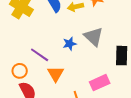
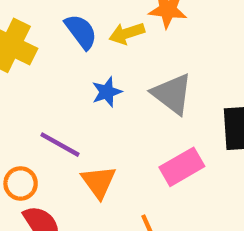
blue star: (70, 44) -> (107, 92), moved
pink rectangle: (100, 83) -> (182, 167), moved

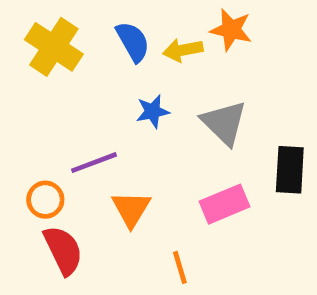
purple line: (60, 145) -> (94, 163), turned -57

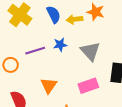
purple line: (94, 163) -> (35, 51), moved
orange circle: (45, 200) -> (11, 65), moved

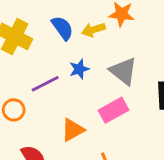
orange triangle: (49, 85) -> (73, 130), turned 36
pink rectangle: (88, 86) -> (114, 110), moved

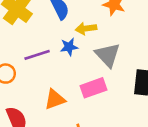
yellow arrow: (93, 30) -> (86, 28), moved

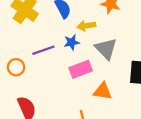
pink rectangle: (93, 88) -> (81, 69), moved
orange triangle: (55, 99) -> (103, 91), moved, turned 30

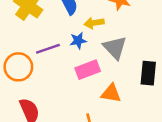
orange circle: (16, 67) -> (18, 67), size x1.5

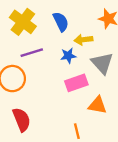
purple line: (48, 49) -> (32, 53), moved

